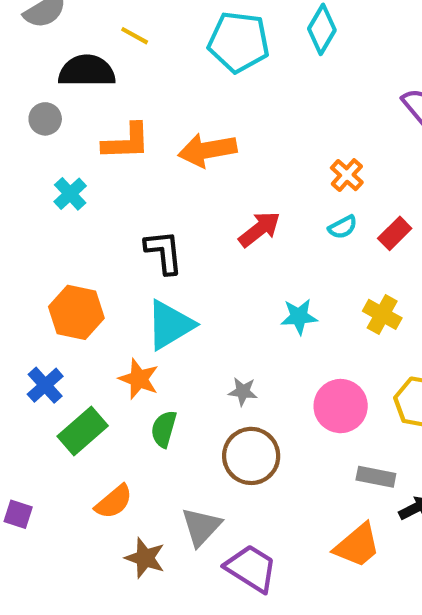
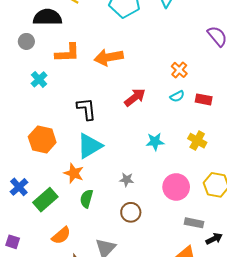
red rectangle: (395, 233) -> (204, 99), turned 56
blue cross: (45, 385) -> (19, 187), moved
brown circle: (251, 456) -> (131, 212), size x0.7

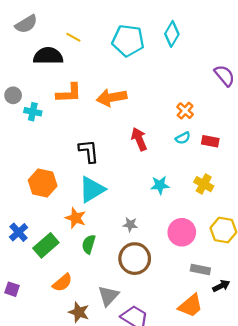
gray circle: (26, 41) -> (13, 95), moved
cyan cross: (39, 79) -> (33, 112), moved, turned -35
red arrow: (135, 97) -> (139, 139), turned -75
brown circle: (131, 212) -> (135, 259), size x1.5

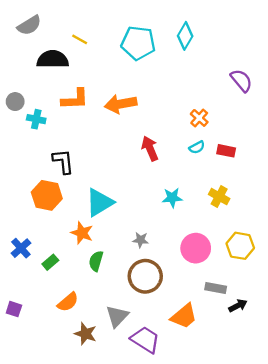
black L-shape: (89, 151) -> (63, 161), moved
green rectangle: (46, 245) -> (50, 262), size x0.6
orange trapezoid: (191, 306) -> (184, 316), moved

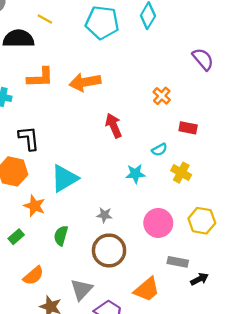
cyan semicircle: (197, 147) -> (159, 150), moved
orange star: (82, 233) -> (35, 206), moved

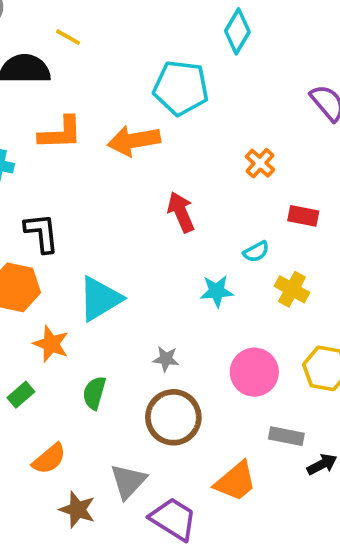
cyan pentagon: (102, 23) -> (181, 88), moved

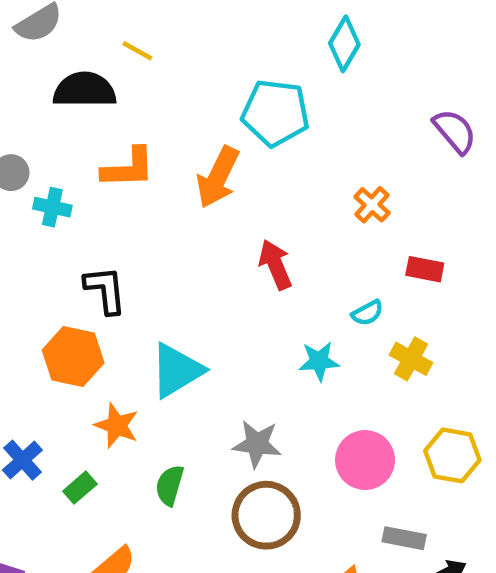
orange arrow: (134, 141) -> (218, 177), turned -54
gray star: (166, 359) -> (257, 444), size x1.5

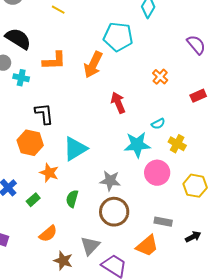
black semicircle: (85, 90) -> (18, 39), moved, turned 32
red rectangle: (425, 269) -> (198, 96), moved, turned -35
cyan star: (319, 361) -> (137, 145), size x1.5
pink circle: (365, 460) -> (157, 173), moved
gray rectangle: (404, 538) -> (163, 222), moved

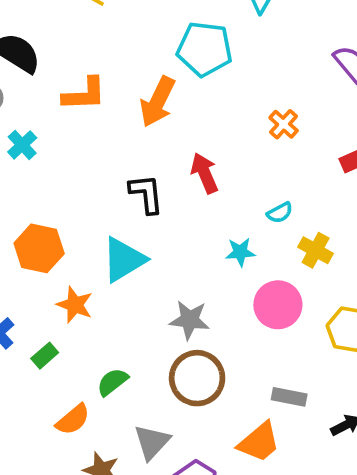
cyan cross: (21, 78) -> (22, 145), moved, turned 35
black L-shape: (44, 114) -> (146, 194), moved
cyan star: (137, 145) -> (240, 252), size x0.6
green semicircle: (72, 199) -> (112, 382), moved, turned 36

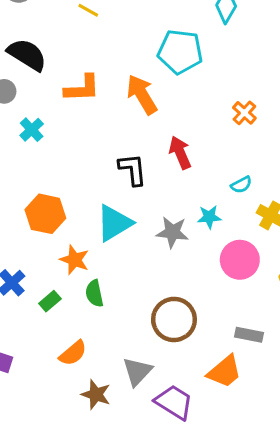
orange arrow: (158, 102) -> (142, 94), turned 123
gray star: (190, 320) -> (172, 232), moved
green semicircle: (112, 382) -> (94, 293), moved, turned -64

